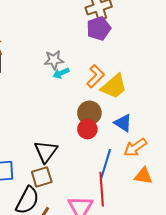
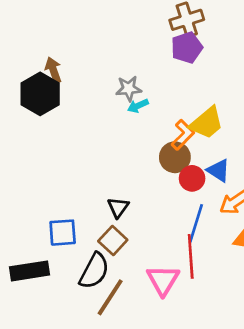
orange L-shape: (96, 76) -> (183, 135), moved
red circle: (87, 129) -> (192, 178), moved
black triangle: (46, 152) -> (118, 207), size x0.7
brown square: (42, 177) -> (113, 240), turned -30

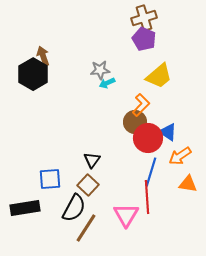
purple pentagon: (187, 48) -> (144, 39), turned -30
yellow trapezoid: (207, 123) -> (159, 76), moved
red circle: (192, 178) -> (148, 138), size x1.5

